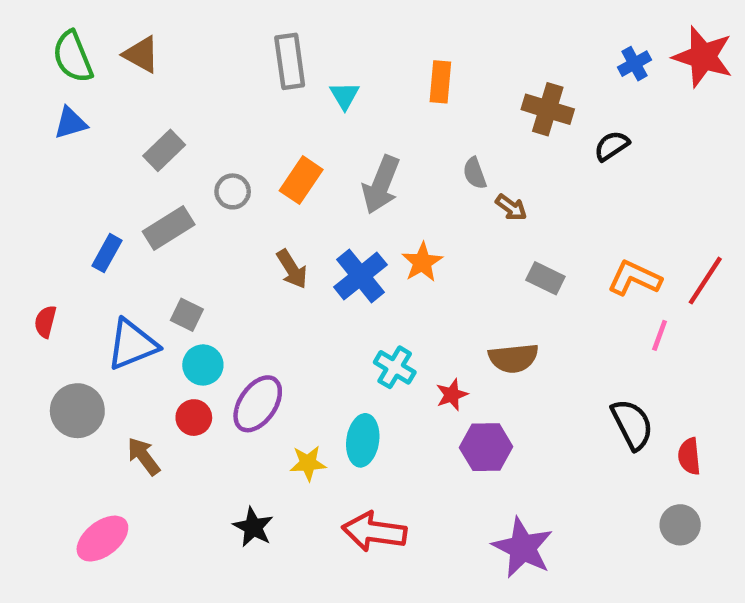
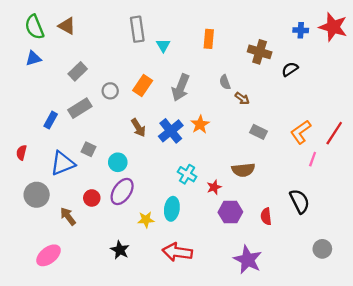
blue cross: (634, 64) -> (301, 30), turned 32
orange L-shape: (634, 278) -> (301, 132), turned -60
cyan circle: (203, 365) -> (118, 162), moved
red semicircle: (689, 456) -> (266, 216), moved

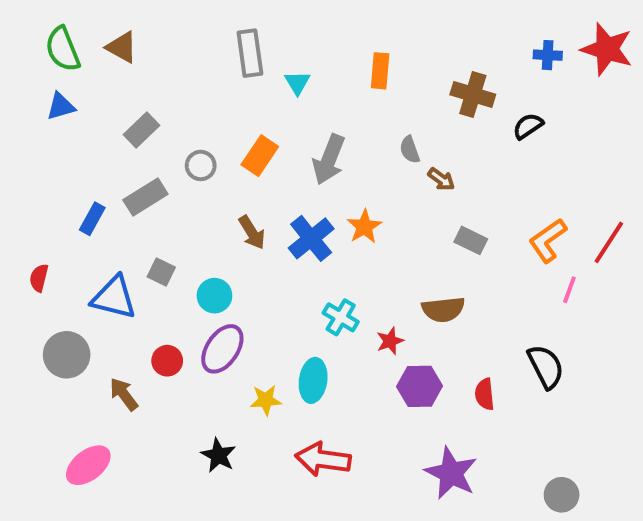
blue triangle: (63, 163) -> (114, 298), turned 36
gray circle: (322, 249) -> (562, 495), moved

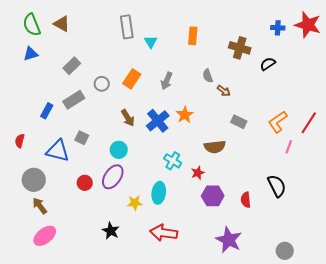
gray arrow: (329, 160) -> (167, 81), size x0.7
cyan circle: (214, 296) -> (119, 150), moved
brown semicircle: (443, 309) -> (215, 147), moved
brown arrow: (124, 394) -> (40, 206), moved

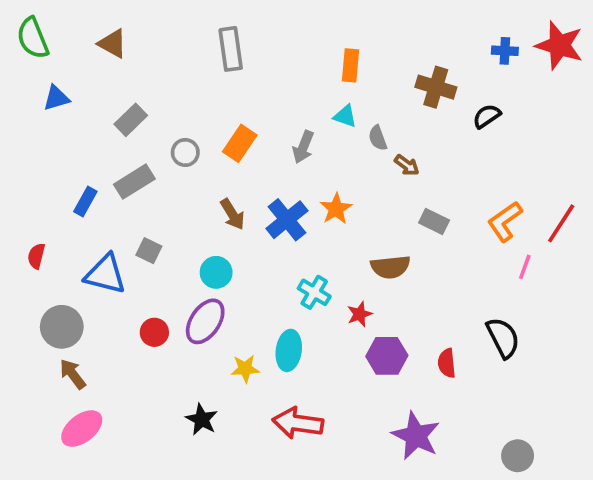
green semicircle: (32, 25) -> (33, 38), moved
cyan triangle: (151, 42) -> (345, 116), moved, turned -40

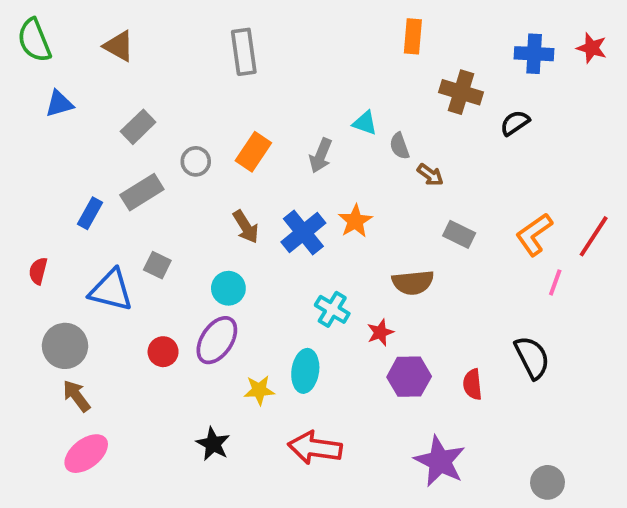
red star: (559, 45) -> (592, 48), size x0.6
blue cross: (505, 51) -> (534, 54), size x1.4
orange rectangle: (350, 65) -> (413, 36), moved

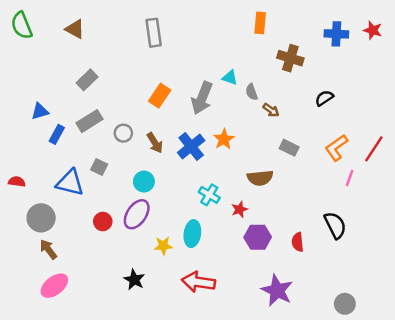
blue triangle: (59, 104) -> (40, 111), moved
black semicircle: (515, 123) -> (324, 98), moved
gray arrow: (321, 156) -> (202, 98), size x1.5
gray circle: (196, 161) -> (123, 133), moved
red semicircle: (38, 271) -> (17, 182), moved, turned 84

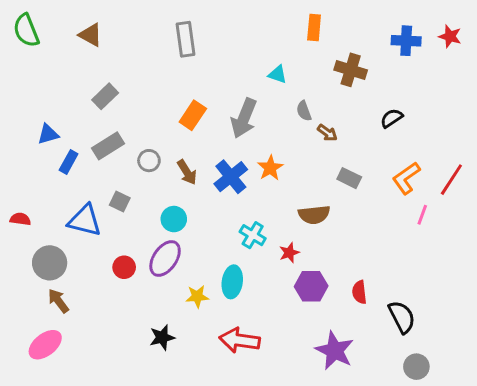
cyan triangle: (230, 77) -> (278, 74), moved
black semicircle: (335, 225) -> (402, 317), moved
black star: (134, 280) -> (162, 337), turned 30
pink ellipse: (54, 286) -> (45, 345), moved

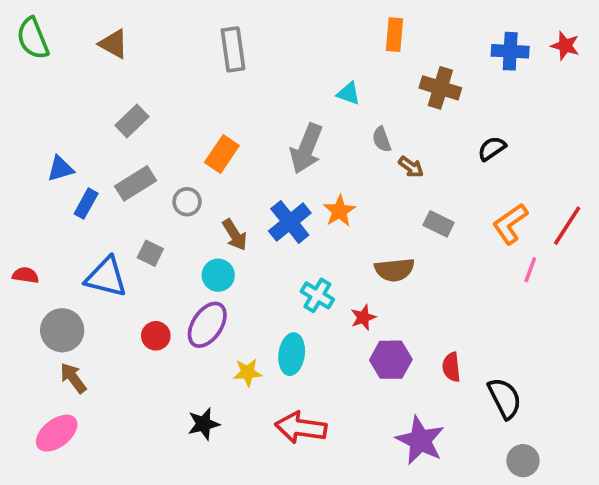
orange rectangle: (193, 115) -> (222, 154), moved
brown arrow: (187, 172) -> (235, 235), moved

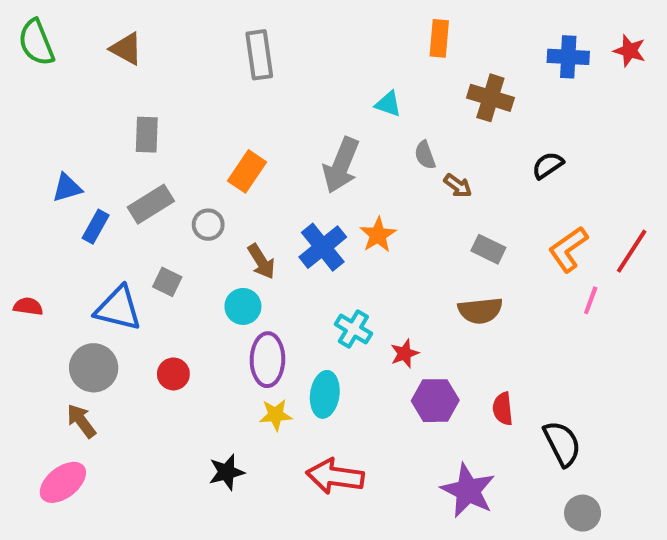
gray rectangle: (132, 121) -> (147, 135), turned -44
brown semicircle: (394, 270) -> (480, 311), moved
purple ellipse: (207, 325) -> (267, 360), moved, turned -33
gray circle: (62, 330) -> (94, 368), moved

